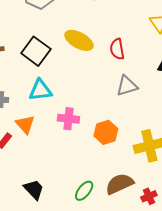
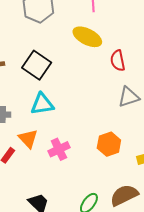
yellow ellipse: (79, 40) -> (87, 37), moved
pink cross: (68, 119) -> (59, 149), moved, turned -30

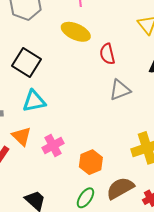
orange hexagon: (109, 144) -> (91, 162), moved

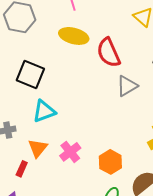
red semicircle: (107, 54) -> (109, 53), size x1.4
orange triangle: (22, 136) -> (38, 148), turned 35

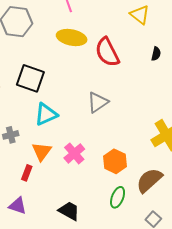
gray triangle: (127, 86) -> (98, 102), moved

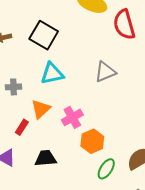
orange hexagon: (115, 161) -> (92, 141), moved
black trapezoid: (69, 211) -> (46, 158), moved, turned -45

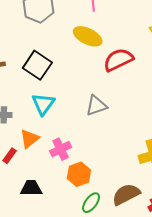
red semicircle: (124, 24) -> (118, 60), turned 76
cyan triangle: (52, 74) -> (43, 104), turned -45

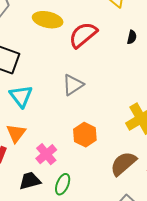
pink cross: (61, 149) -> (46, 154), moved
orange hexagon: (79, 174) -> (85, 135), moved
green ellipse: (91, 203) -> (63, 184), moved

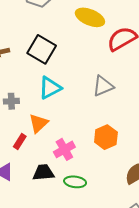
cyan triangle: (21, 96) -> (50, 88), turned 30
green ellipse: (63, 184) -> (75, 182), turned 65

